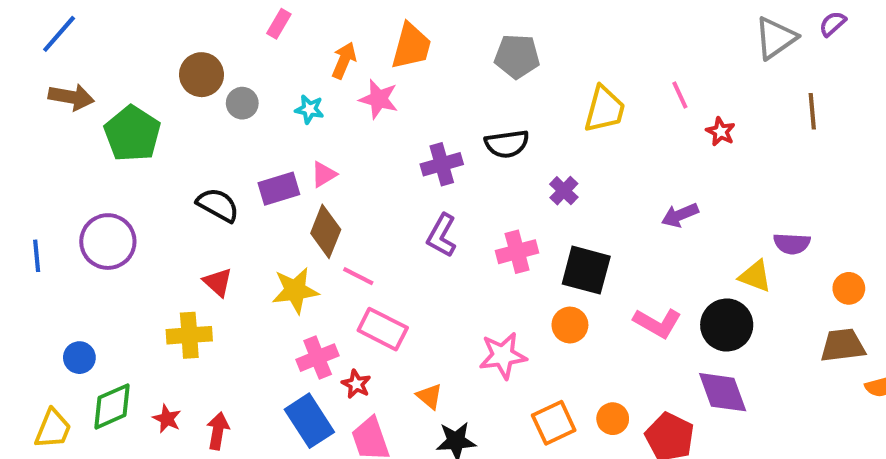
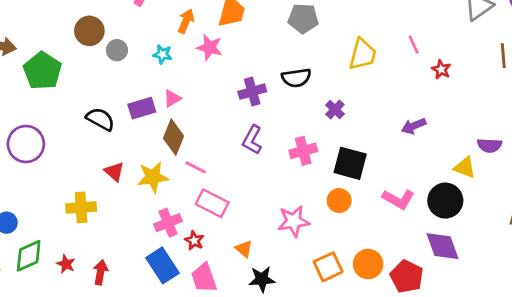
red triangle: (218, 282) -> (114, 172), moved
orange circle: (613, 419) -> (368, 264), size x1.4

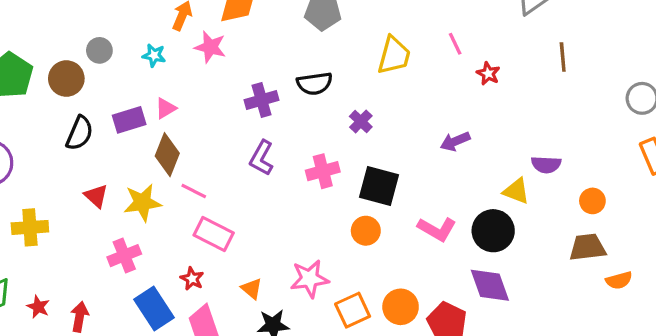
brown circle: (89, 31) -> (66, 79), moved
black semicircle: (100, 119) -> (80, 133), turned 84
yellow cross: (81, 207) -> (30, 227), moved
pink star: (294, 221) -> (310, 279), moved
pink cross: (168, 223) -> (124, 256), moved

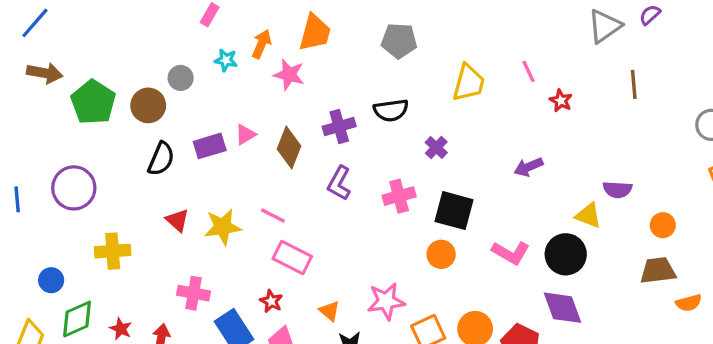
cyan star: (154, 55) -> (226, 60), moved
brown diamond: (167, 155) -> (289, 148), moved
pink cross: (124, 256) -> (194, 293), moved, turned 32

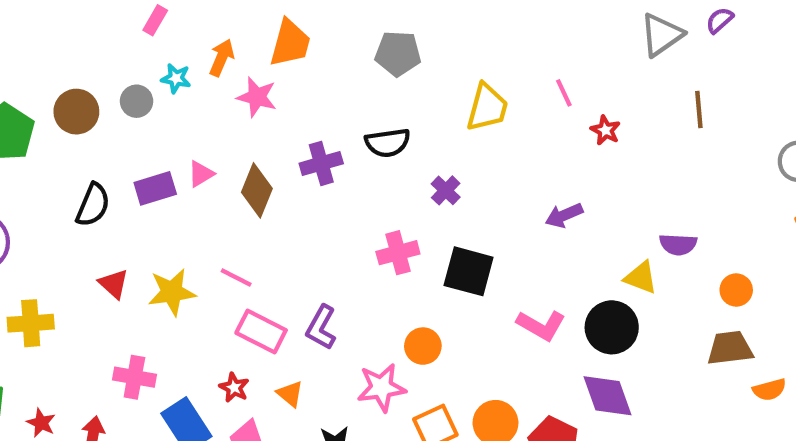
gray circle: (181, 78) -> (137, 101), moved
brown circle: (148, 105) -> (76, 112), moved
purple L-shape: (339, 183) -> (321, 327), moved
orange circle: (441, 254) -> (423, 346), moved
orange triangle: (329, 311) -> (290, 394), moved

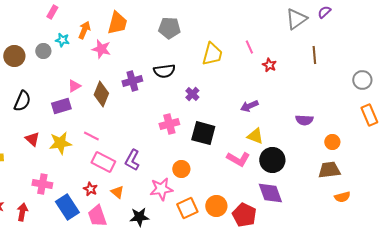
purple rectangle: (155, 188) -> (61, 106), moved
yellow triangle: (641, 278) -> (255, 136), moved
orange semicircle: (769, 390) -> (342, 197), moved

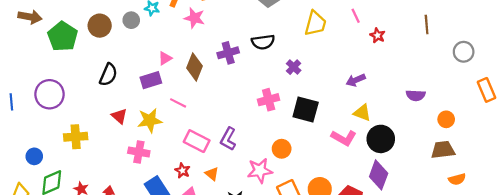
gray circle: (362, 80) -> (464, 52), moved
pink line: (91, 136) -> (178, 103), moved
pink cross: (42, 184) -> (139, 152), moved
purple diamond: (270, 193) -> (379, 175), turned 40

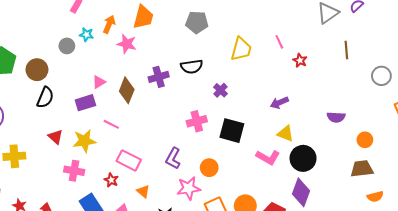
brown circle: (100, 26) -> (37, 70), moved
purple L-shape: (228, 139) -> (173, 158), moved
red star: (182, 171) -> (111, 180), moved

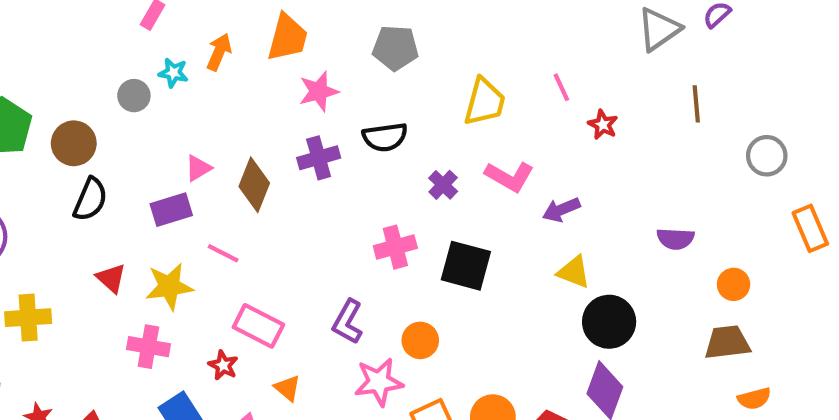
pink star: (127, 44) -> (319, 91), moved, turned -30
pink L-shape: (268, 157) -> (509, 176), moved

